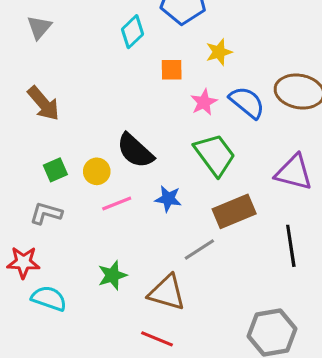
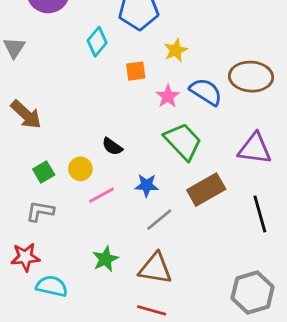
black semicircle: (135, 151) -> (112, 147), size x0.6
gray line: (199, 249) -> (159, 220), moved

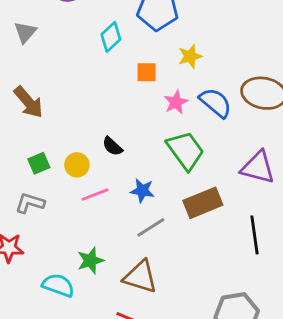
cyan semicircle: (52, 286) -> (58, 285), moved

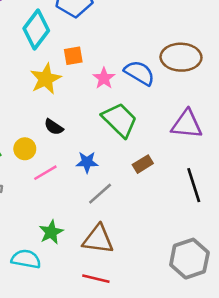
cyan diamond: (111, 37) -> (36, 30), size x1.4
yellow star: (190, 56) -> (46, 79), moved, size x1.4
brown rectangle: (203, 203) -> (143, 164), size x0.6

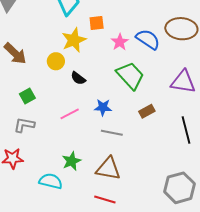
yellow circle: (25, 149) -> (56, 61), moved
gray line: (100, 194) -> (112, 133), turned 50

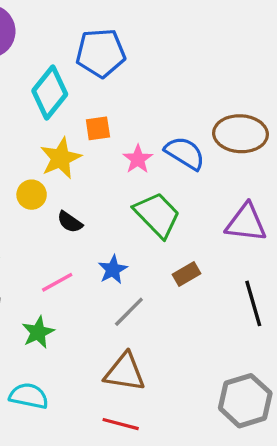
blue star: (103, 107) -> (113, 270), turned -30
gray line: (112, 133) -> (129, 312), turned -55
green star: (72, 161) -> (38, 332), moved

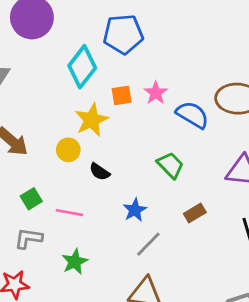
pink star: (138, 159) -> (156, 93), moved
green trapezoid: (157, 215) -> (170, 165), size x0.7
pink line: (57, 282) -> (69, 213), moved, turned 40

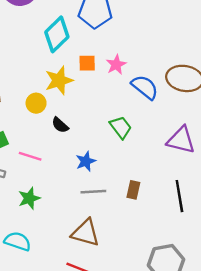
brown rectangle: (195, 213) -> (133, 190), moved, turned -54
gray line: (148, 244) -> (93, 192), turned 35

